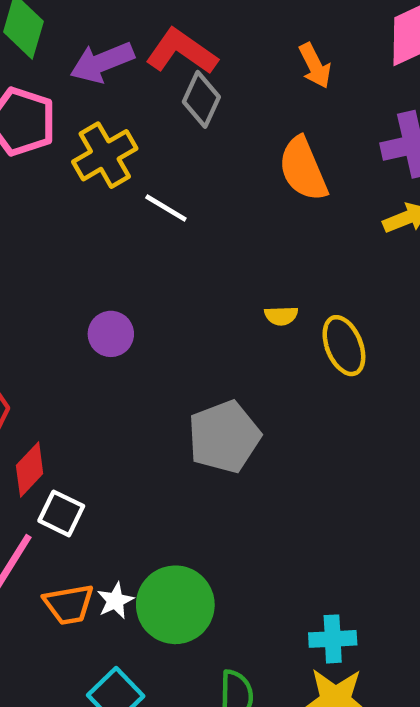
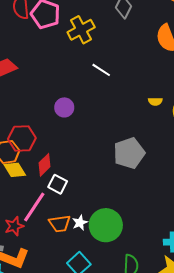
white line: (166, 208) -> (101, 70), moved
purple circle: (111, 334) -> (64, 107), moved

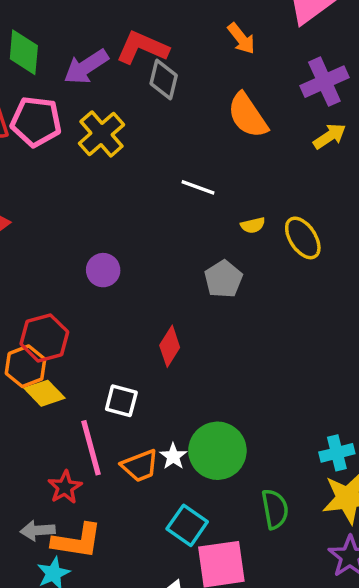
white line: (101, 70) -> (198, 187), moved
gray pentagon: (129, 153) -> (223, 279), moved, size x0.7
red diamond: (44, 165) -> (170, 346), moved
pink line: (34, 207) -> (91, 448), turned -36

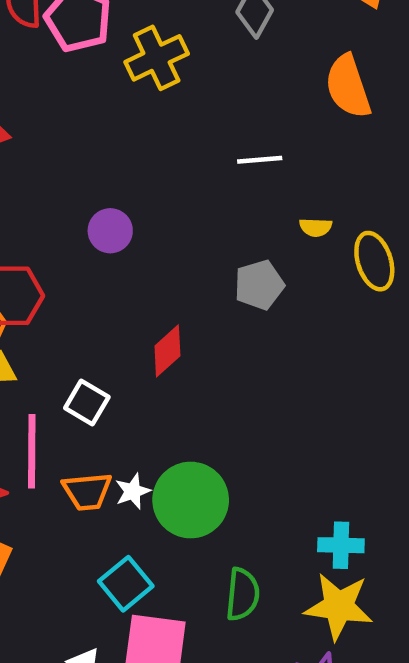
white line: (198, 187) -> (260, 160), turned -40

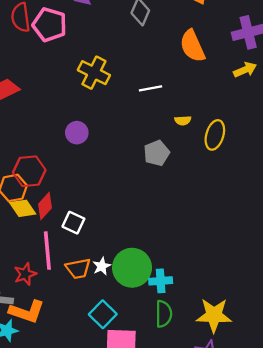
yellow cross: (157, 58) -> (94, 73), moved, turned -32
yellow ellipse: (374, 261) -> (215, 135), turned 40
red diamond: (167, 351) -> (45, 206), moved
cyan cross: (341, 545) -> (161, 281), moved

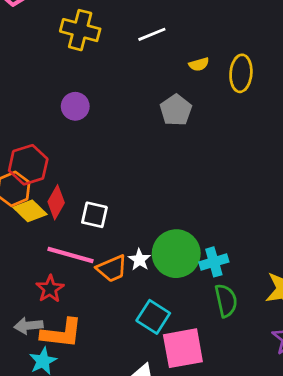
pink line: (47, 251) -> (71, 255), turned -57

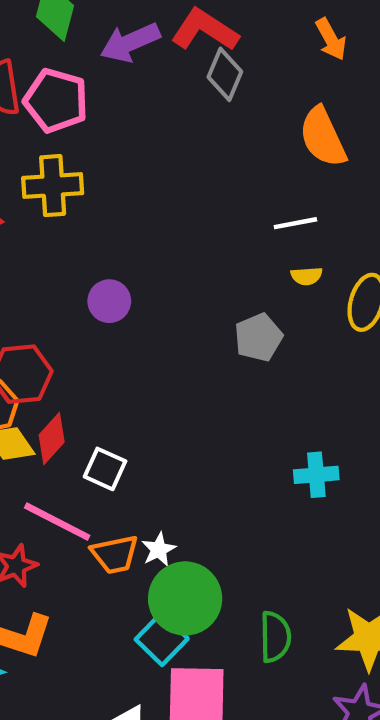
yellow cross: (80, 30) -> (53, 186), moved, turned -30
white line: (152, 34) -> (295, 223), moved
green circle: (176, 254) -> (185, 598), moved
cyan cross: (214, 262) -> (316, 475), moved

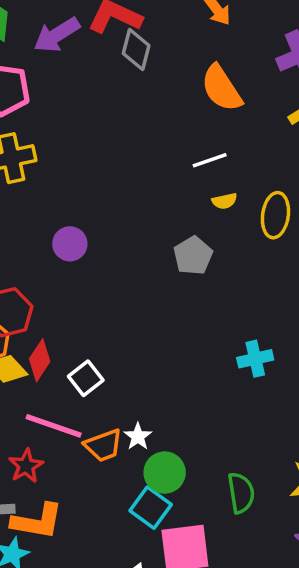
white square: (105, 469) -> (86, 378), turned 36
green circle: (185, 598) -> (165, 473), size x0.7

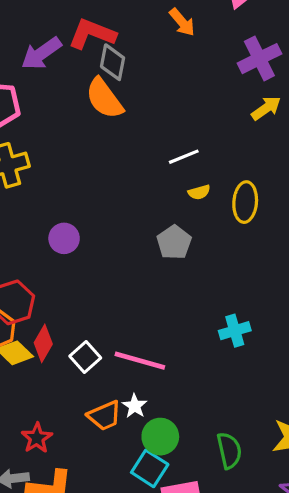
orange semicircle: (221, 88) -> (104, 98), moved
pink line: (54, 426) -> (140, 361), moved

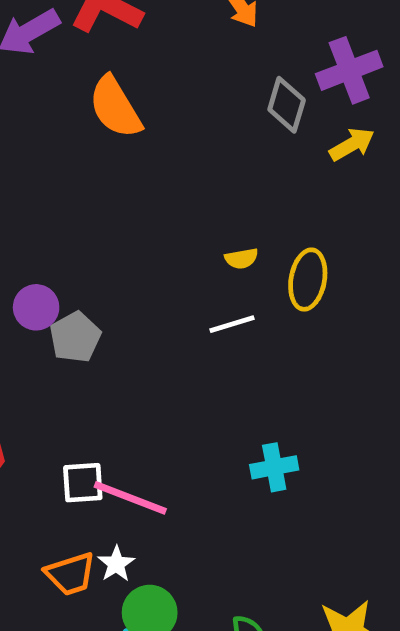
gray diamond: (113, 62) -> (287, 105), moved
white line: (184, 157) -> (232, 324), moved
gray pentagon: (174, 242) -> (75, 337), moved
white square: (85, 357) -> (83, 483), moved, turned 32

